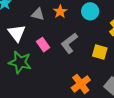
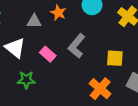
yellow square: (100, 52) -> (115, 58), moved
green star: (20, 62) -> (26, 80), size x0.7

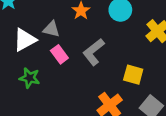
gray triangle: (34, 21) -> (51, 29), moved
white triangle: (15, 48) -> (25, 40), turned 40

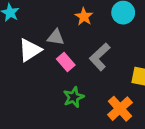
green star: (30, 78) -> (74, 97), moved, turned -30

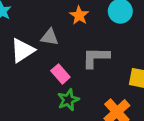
gray L-shape: (100, 57) -> (96, 58), turned 44
pink rectangle: (66, 62) -> (60, 74), moved

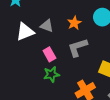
orange star: (79, 15) -> (74, 23), moved
gray L-shape: (96, 58) -> (78, 47), turned -30

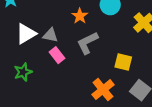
gray triangle: (47, 26) -> (50, 35), moved
green star: (51, 74) -> (23, 72), moved

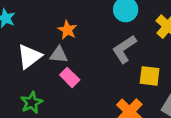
orange star: (80, 16) -> (67, 30), moved
gray L-shape: (87, 43) -> (124, 49), moved

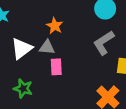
pink rectangle: (70, 77) -> (56, 67), turned 42
green star: (32, 103) -> (23, 88), turned -30

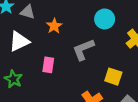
gray L-shape: (104, 43) -> (83, 49), moved
gray triangle: (47, 47) -> (28, 12), moved

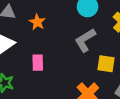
gray L-shape: (83, 49) -> (85, 40), moved

